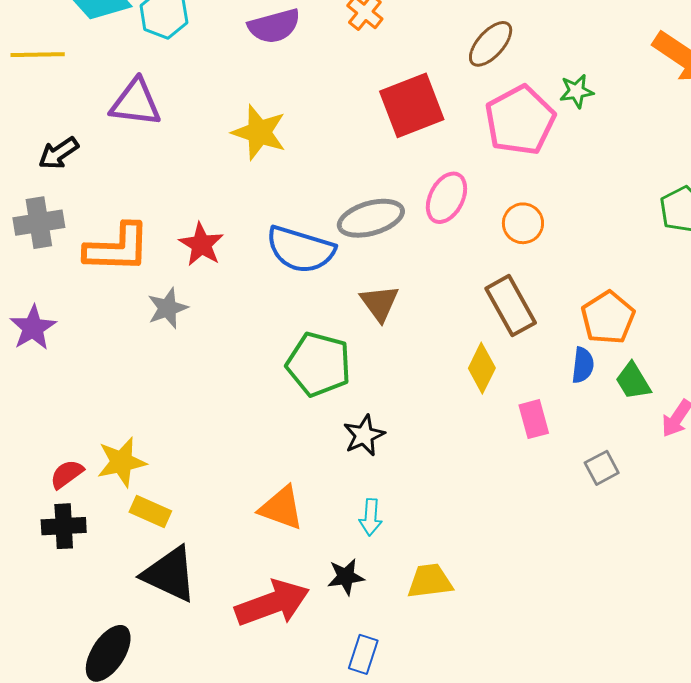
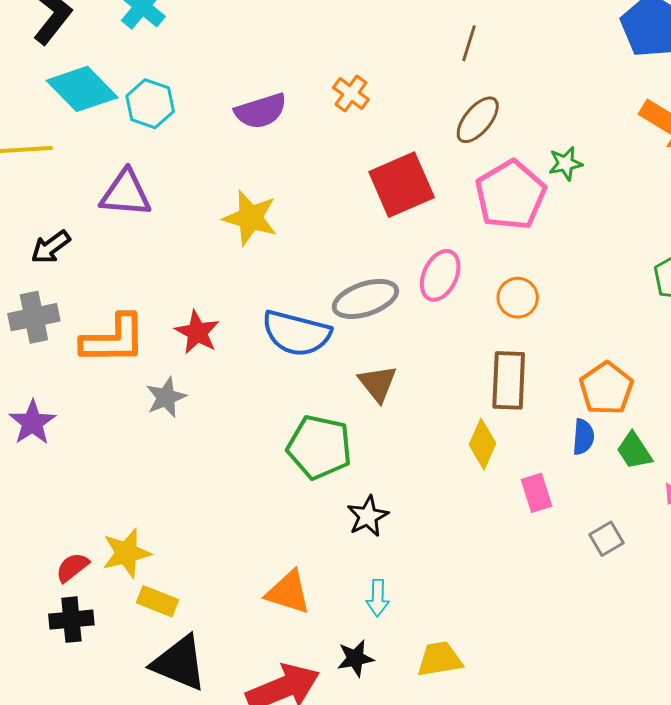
brown rectangle: (511, 306) -> (509, 380), turned 34

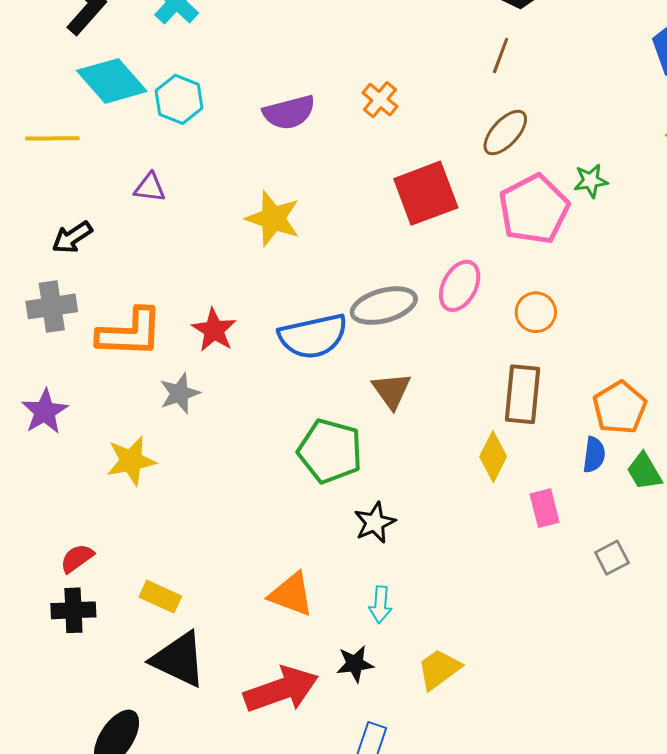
purple triangle: (126, 193) -> (150, 188), size x0.6
blue semicircle: (296, 333) -> (313, 336), turned -30
yellow star: (126, 553) -> (131, 461), moved
yellow trapezoid: (440, 659) -> (439, 669), turned -30

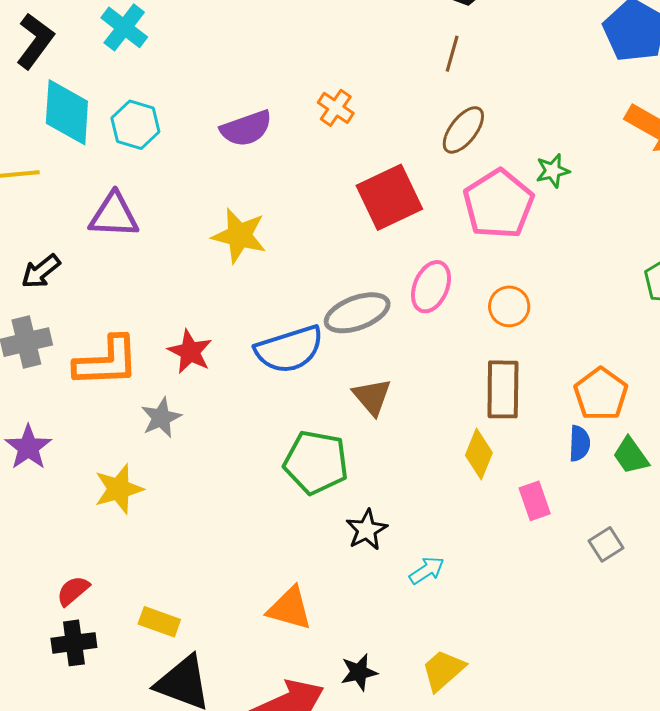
cyan diamond: (112, 81) -> (67, 112), turned 50
purple triangle: (150, 188) -> (114, 215), size x1.6
cyan arrow: (380, 605) -> (427, 570), moved, turned -123

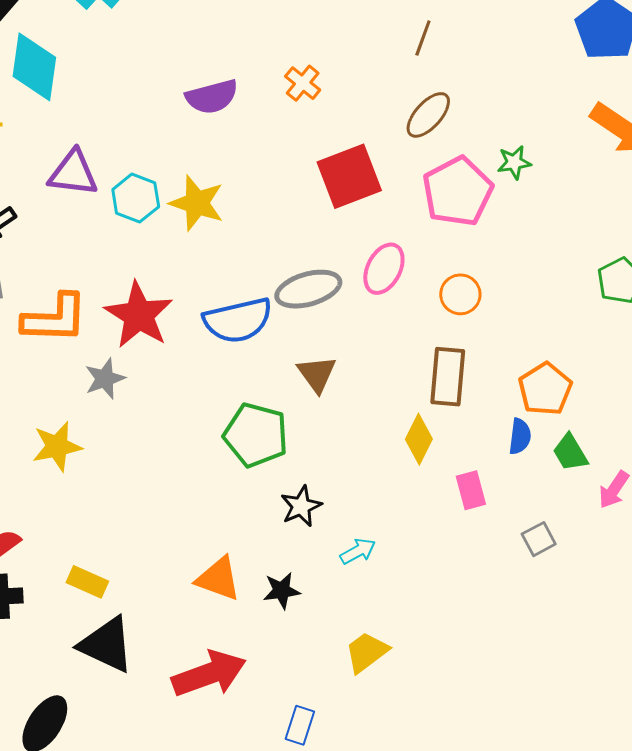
cyan hexagon: (135, 125) -> (136, 198), moved
red star: (190, 352) -> (139, 315), size x1.5
black star: (359, 672) -> (282, 591), moved

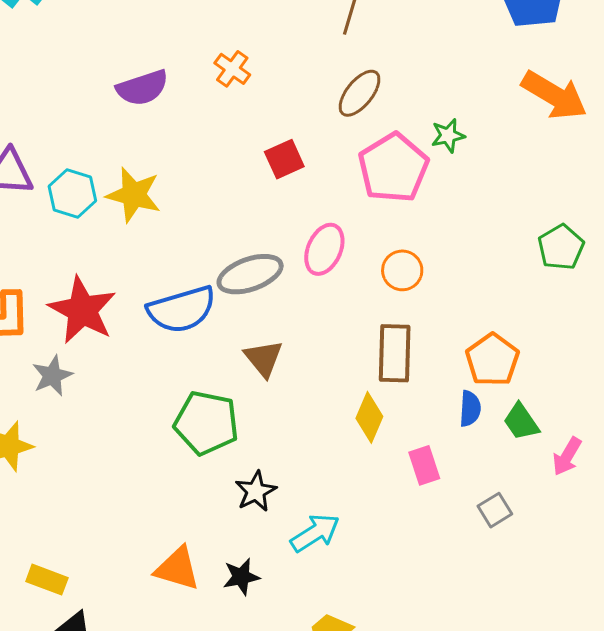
red square: (349, 176) -> (284, 159), size x0.6
cyan arrow: (358, 551) -> (315, 533), size x1.4

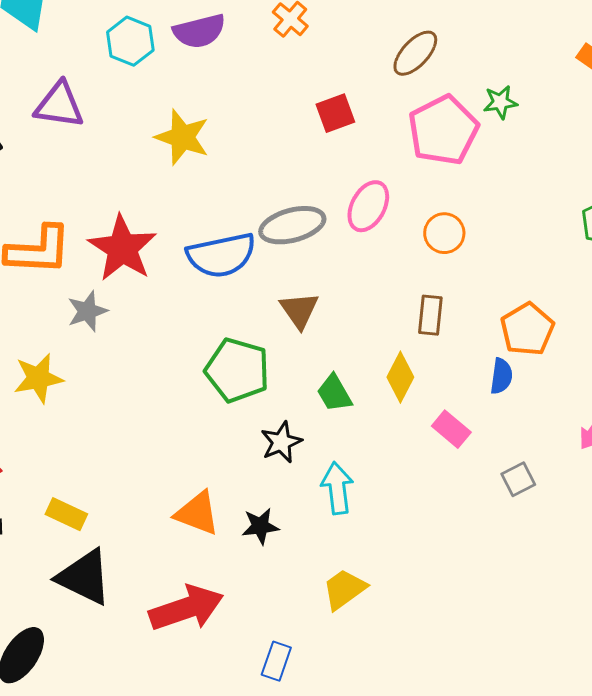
cyan hexagon: (72, 194) -> (130, 41), moved
brown rectangle: (395, 353) -> (430, 315), size x0.7
green trapezoid: (521, 422) -> (334, 393), moved
pink rectangle: (424, 465) -> (451, 429), turned -36
cyan arrow: (315, 533) -> (337, 488), turned -69

